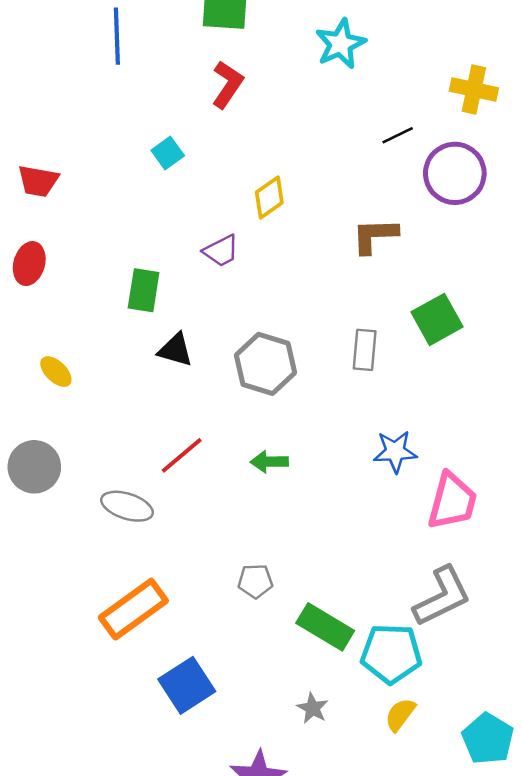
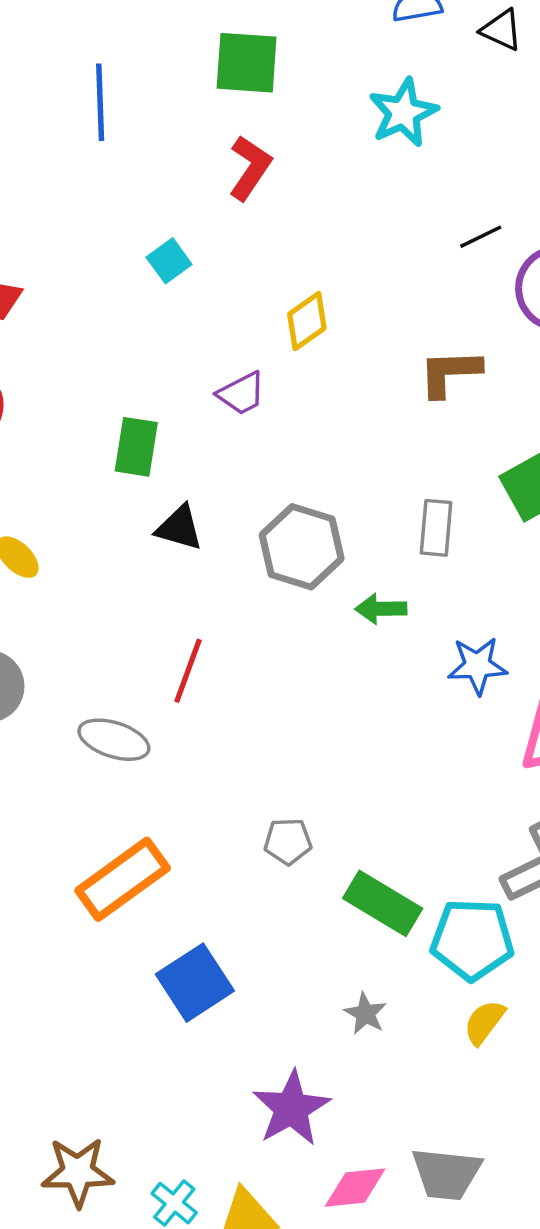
red line: (182, 455) -> (188, 671), turned -30
green arrow: (269, 462) -> (381, 609), moved

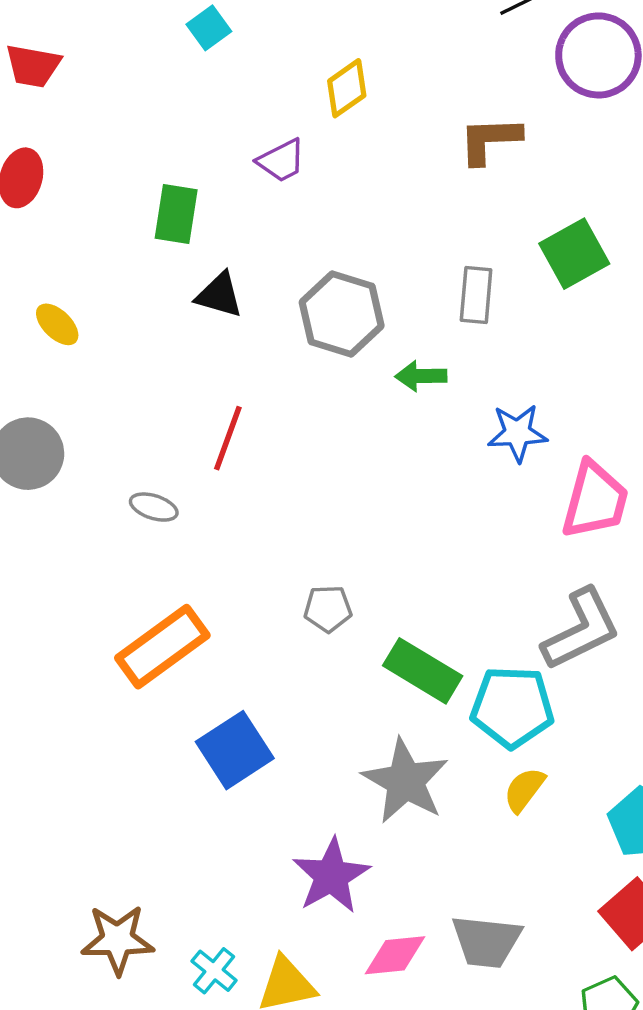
gray ellipse: (114, 740) -> (154, 507), size x0.7
gray star: (365, 1014) -> (405, 781), size x2.0

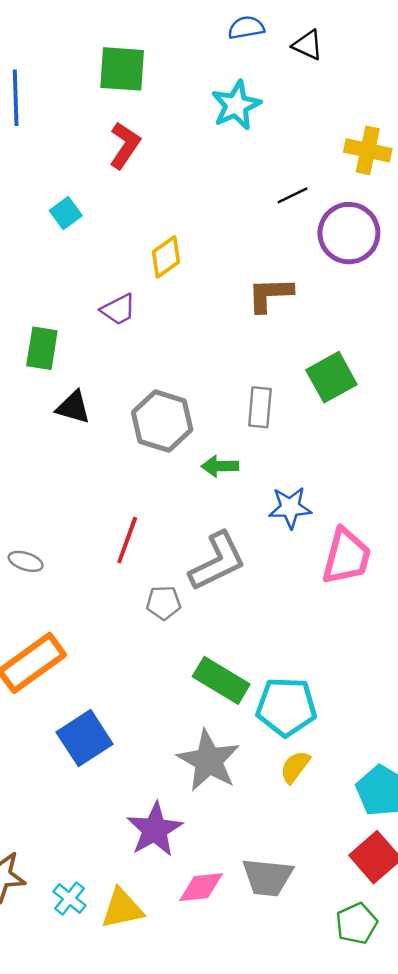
red line: (228, 438) -> (127, 540), moved
gray pentagon: (328, 609) -> (163, 603), moved
gray L-shape: (581, 629) -> (217, 561), moved

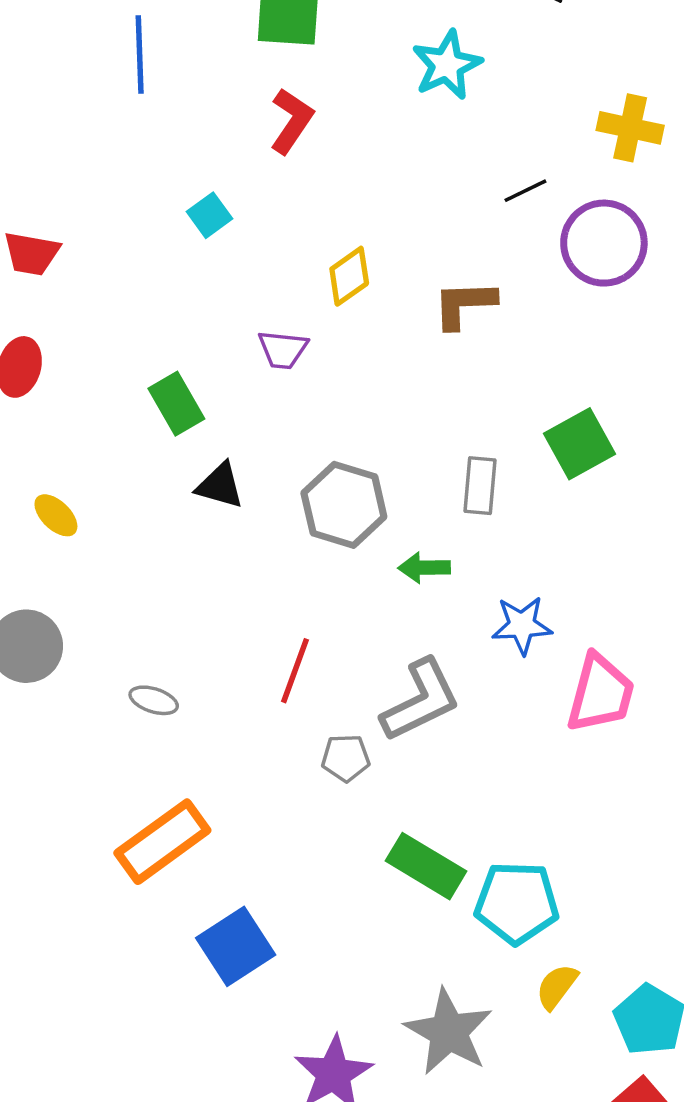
brown L-shape: (270, 294) -> (464, 304), moved
purple trapezoid: (118, 310) -> (283, 350), turned 33
green rectangle: (42, 348) -> (176, 404), turned -39
gray star: (209, 761) -> (449, 1032), moved
yellow semicircle: (295, 767) -> (557, 987), moved

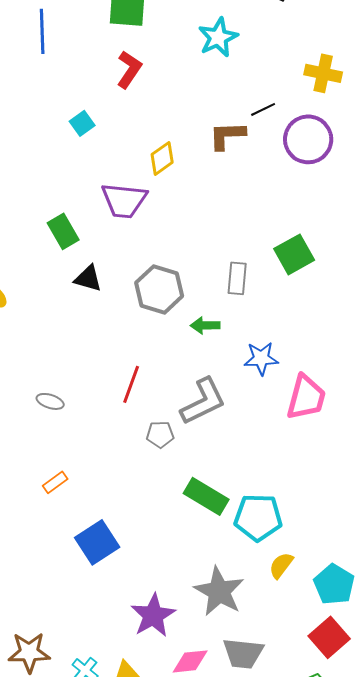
brown L-shape: (464, 304) -> (227, 135), moved
purple trapezoid: (283, 350) -> (124, 200), size x1.6
orange rectangle: (162, 842) -> (55, 482), size x0.5

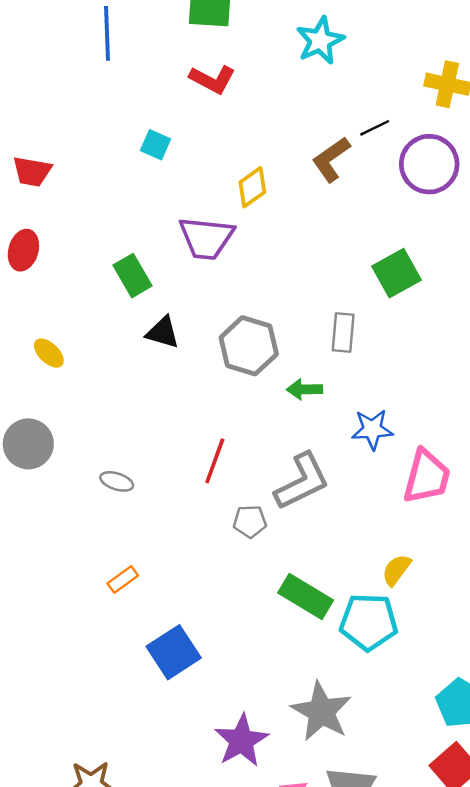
red L-shape: (129, 69) -> (212, 79), turned 84
cyan square: (82, 123) -> (155, 145), turned -30
brown L-shape: (227, 135) -> (331, 159), turned -33
green square: (294, 254) -> (396, 273), moved
yellow semicircle: (281, 565) -> (396, 570), moved

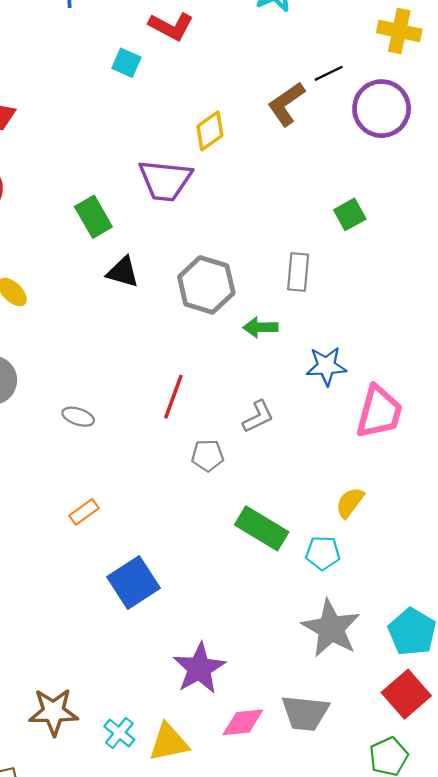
cyan square: (155, 145) -> (126, 63), moved
green square: (396, 273) -> (350, 214), size x0.7
gray L-shape: (302, 481) -> (258, 417), size x0.6
cyan pentagon: (369, 622) -> (323, 553), size x0.6
gray star: (321, 712) -> (331, 628), moved

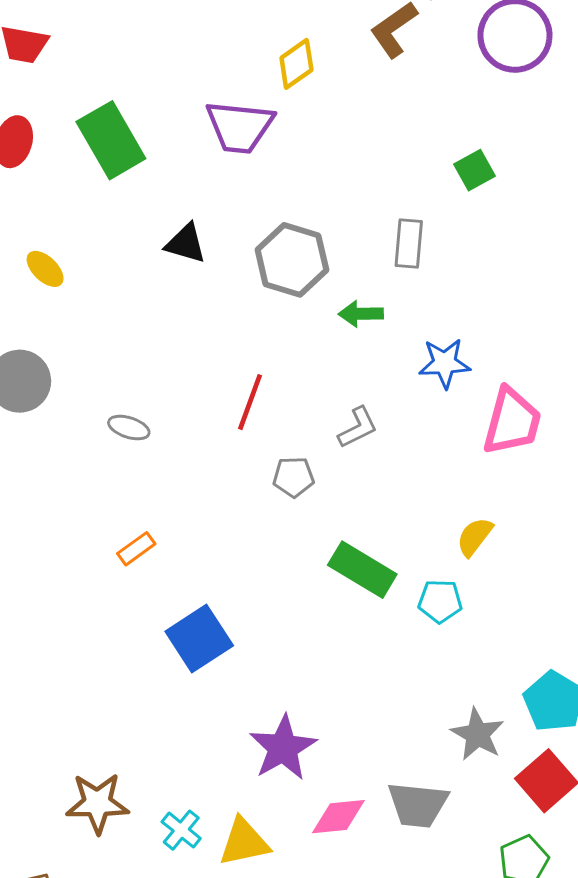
green rectangle: (93, 217) -> (111, 140), moved, size x1.4
gray star: (331, 628) -> (478, 734), moved, size x0.7

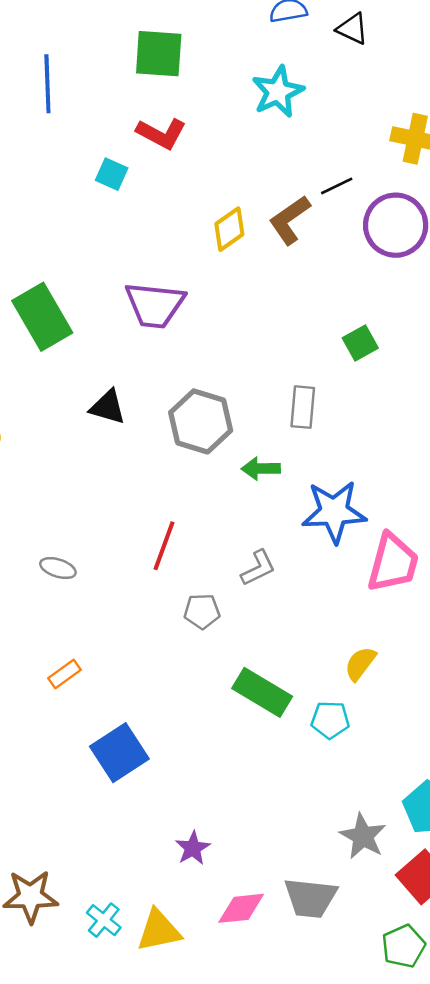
yellow diamond: (296, 64) -> (229, 229), moved
blue star: (445, 363) -> (334, 512), size x1.4
purple star: (283, 748) -> (193, 848), size x0.6

